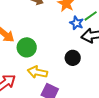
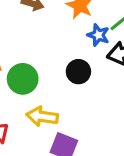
black circle: (73, 58) -> (78, 72), moved

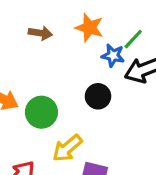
yellow arrow: (42, 117) -> (67, 148), turned -40

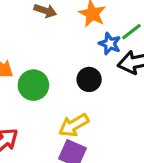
yellow arrow: (67, 148) -> (74, 125), moved

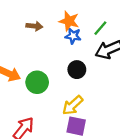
blue star: (110, 44) -> (73, 36), moved

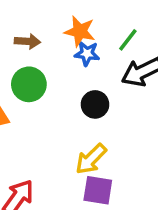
green circle: (37, 82) -> (29, 84), moved

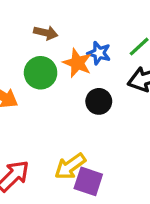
orange star: (80, 31) -> (77, 63), moved
yellow arrow: (91, 159) -> (70, 166), moved

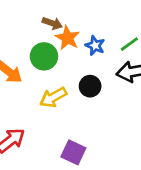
orange star: (77, 63) -> (68, 38), moved
yellow arrow: (70, 166) -> (53, 97), moved

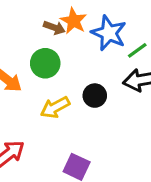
orange star: (68, 38) -> (74, 21), moved
blue star: (95, 46) -> (109, 33), moved, size x1.6

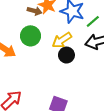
yellow arrow: (55, 107) -> (62, 40), moved

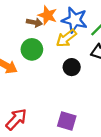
yellow arrow: (62, 40) -> (66, 38), moved

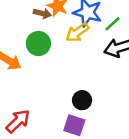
black circle: (72, 67) -> (82, 100), moved

